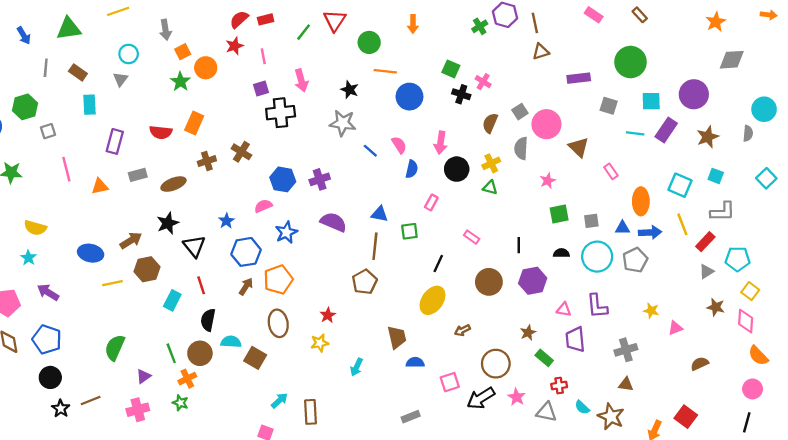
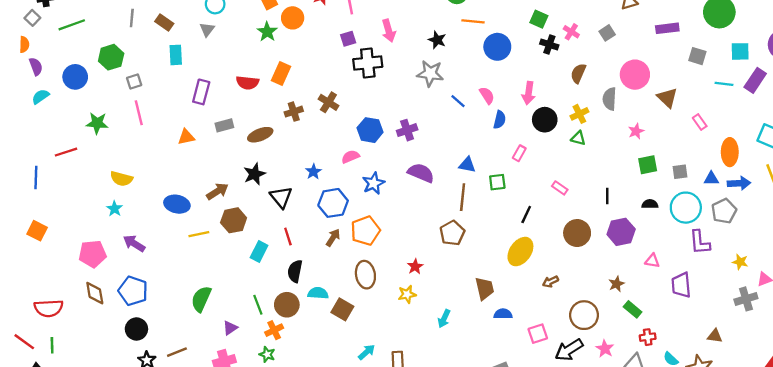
gray square: (520, 112) -> (607, 33), moved
pink line: (66, 169) -> (139, 113), moved
purple L-shape: (597, 306) -> (700, 242), moved
purple trapezoid: (575, 339) -> (681, 285), moved
gray cross: (626, 350) -> (746, 299), moved

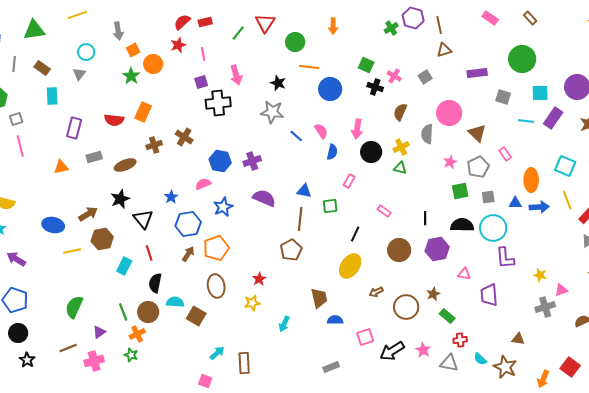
black semicircle: (650, 204) -> (462, 225), size x1.6
gray pentagon: (724, 211) -> (478, 167), moved
brown circle: (584, 315) -> (406, 307), moved
brown line: (177, 352) -> (68, 348), moved

